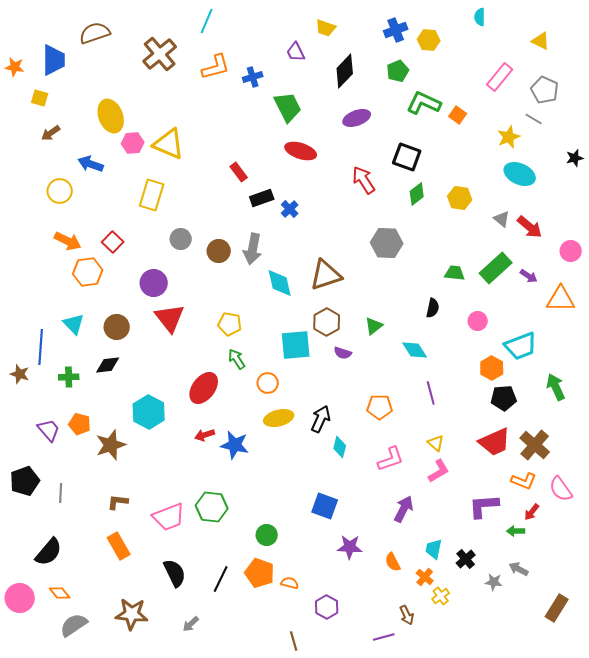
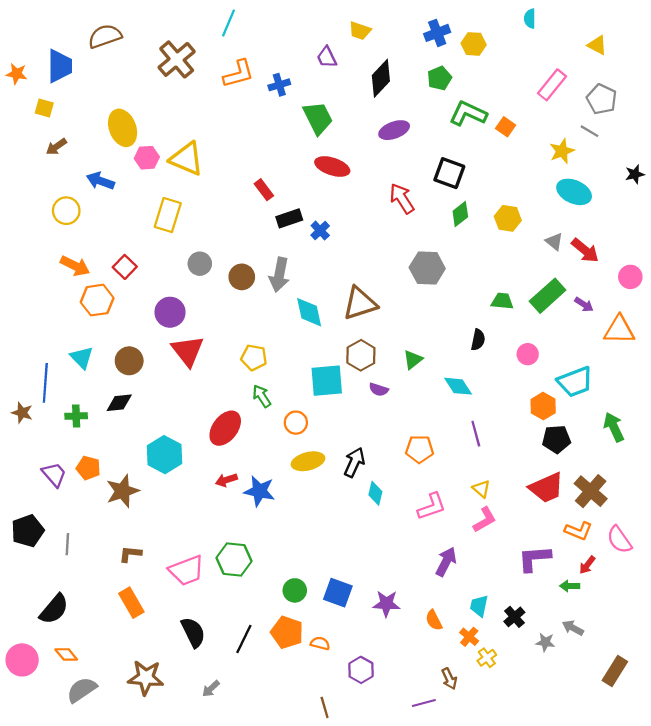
blue square: (325, 506) -> (338, 593), moved

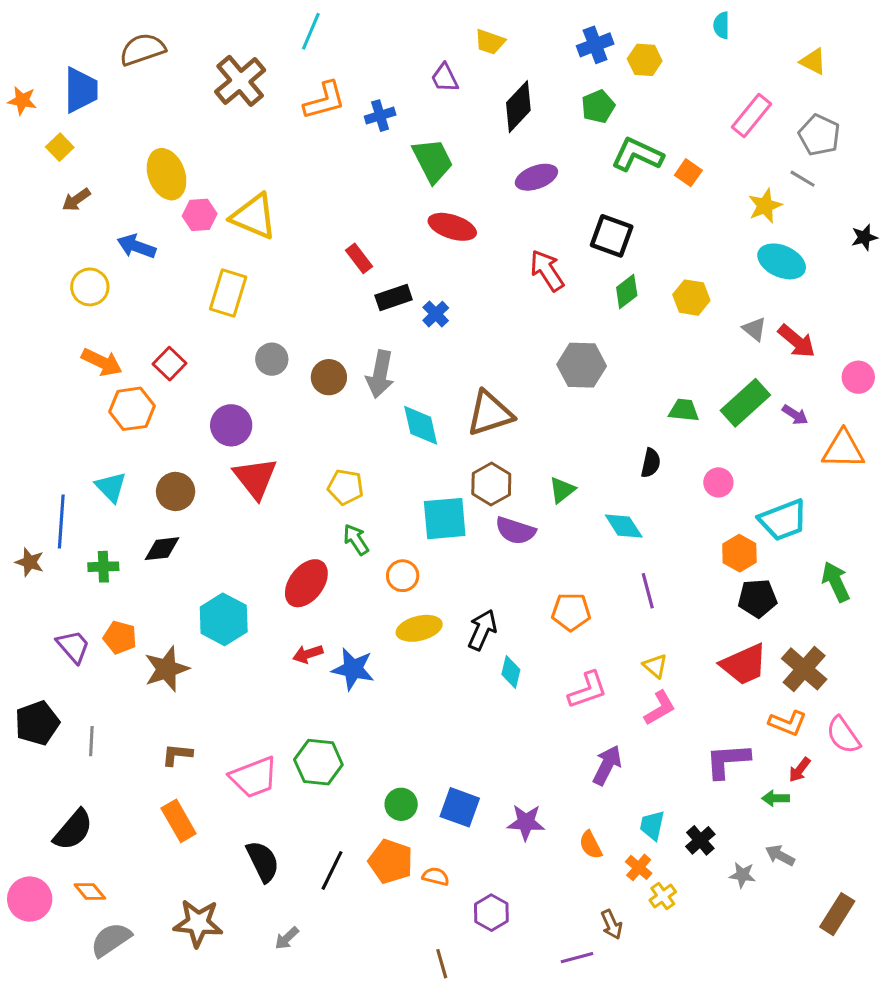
yellow square: (44, 108) -> (60, 147), turned 30
purple semicircle: (379, 389) -> (515, 531), size x1.5

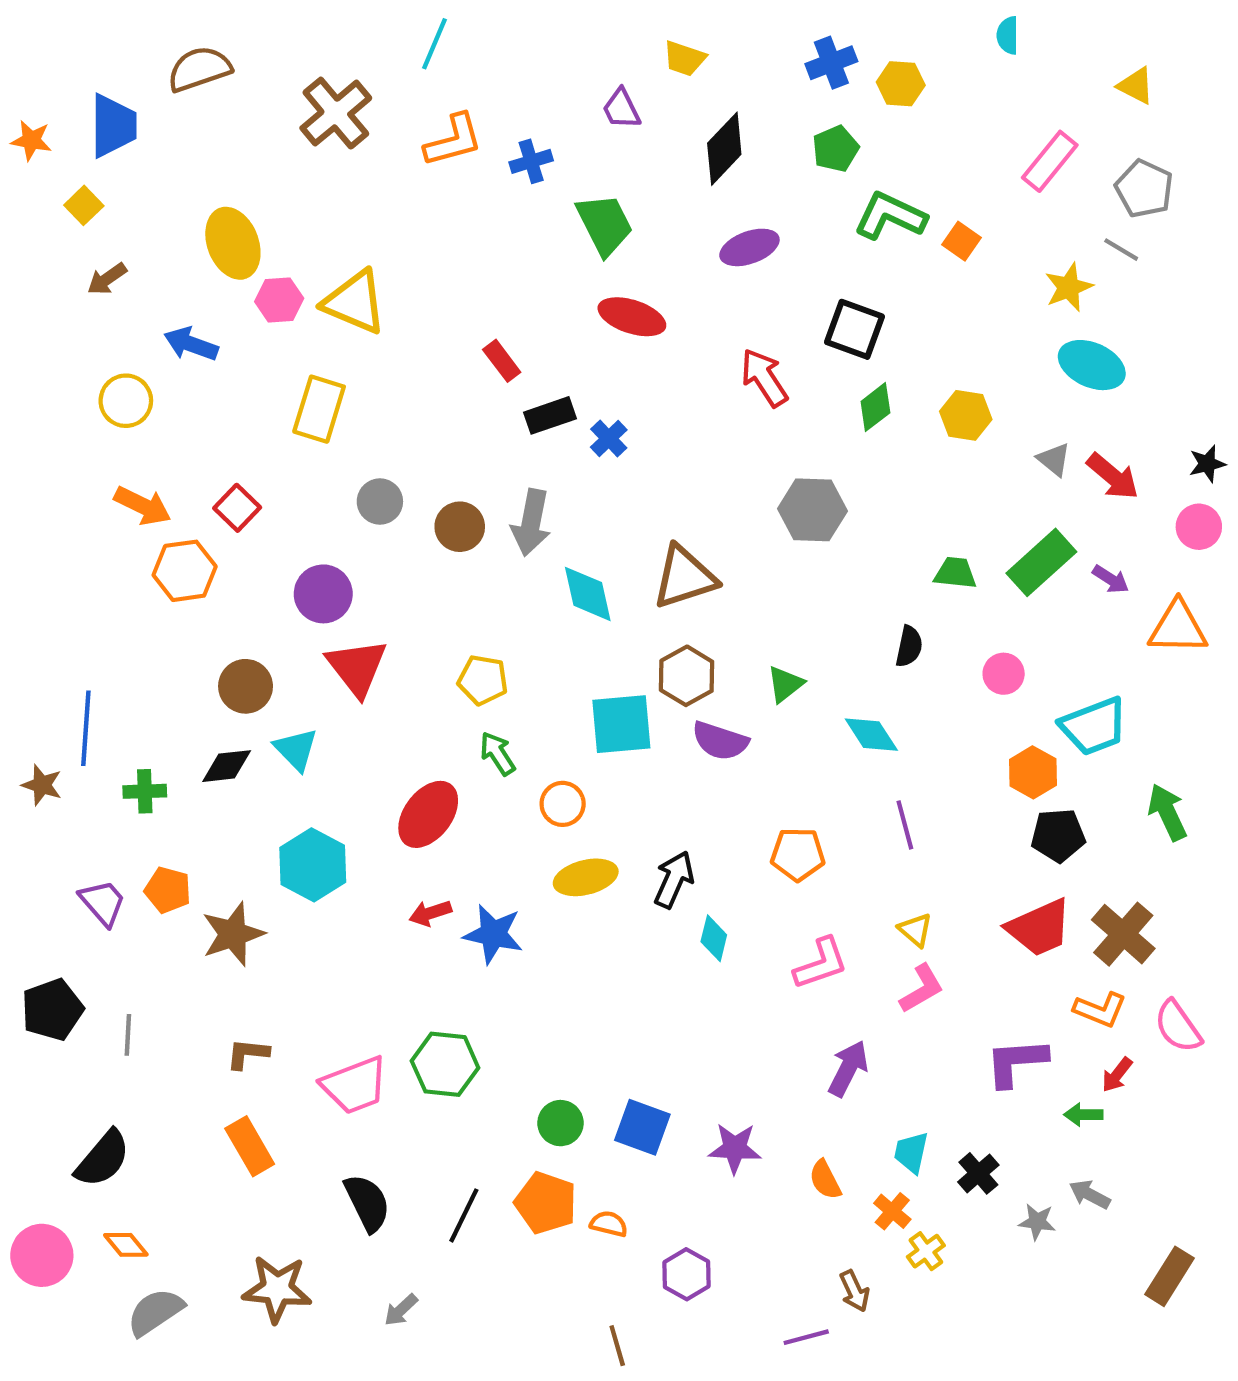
black star: (864, 237) -> (1207, 464), moved
cyan triangle: (111, 487) -> (296, 749), moved

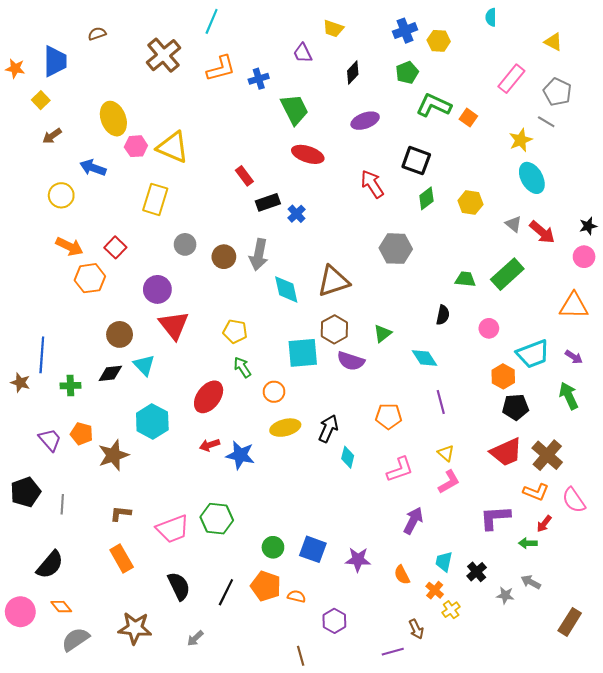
brown semicircle: (199, 69) -> (97, 34), size x0.6
black diamond: (724, 149) -> (353, 73), size x0.7
cyan ellipse: (1092, 365) -> (532, 178), turned 36
purple arrow: (1111, 579) -> (574, 357), moved

